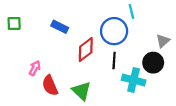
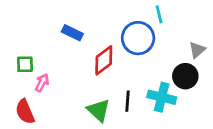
green square: (14, 24) -> (25, 64), moved
black line: (114, 60) -> (127, 101), moved
red semicircle: (50, 85) -> (25, 112), moved

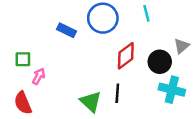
blue circle: (138, 38) -> (103, 18), moved
red diamond: (104, 60) -> (126, 56), moved
black circle: (185, 76) -> (160, 62), moved
cyan cross: (162, 97) -> (172, 90), moved

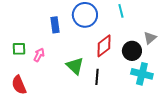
blue rectangle: (66, 30) -> (55, 25), turned 56
pink arrow: (39, 76) -> (39, 55), moved
green triangle: (91, 102) -> (75, 66), moved

